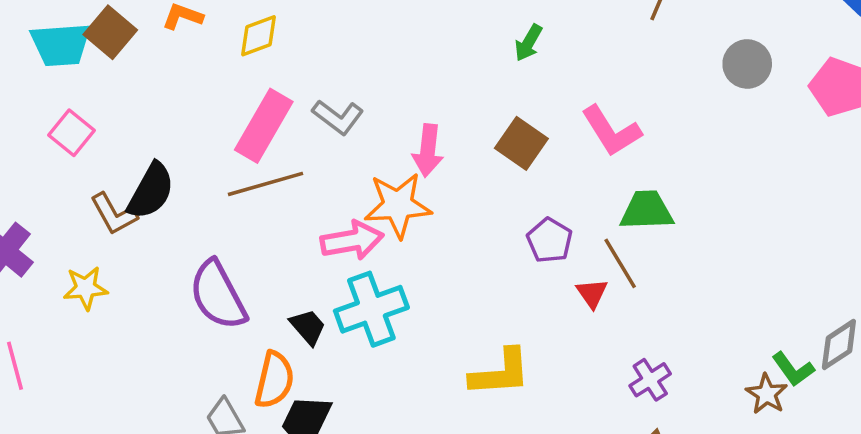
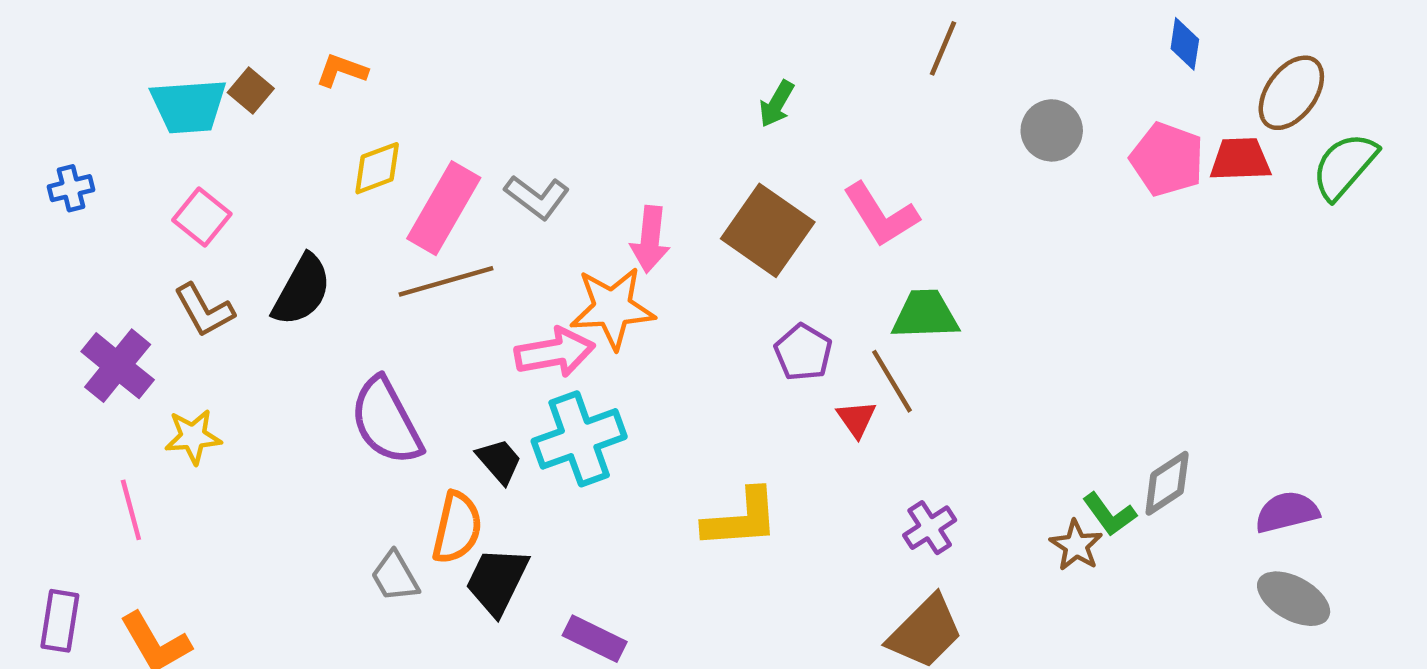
brown square: (110, 32) -> (251, 91), size x0.7
yellow diamond: (258, 36) -> (377, 168), moved
brown square: (521, 143) -> (768, 230), size x1.4
brown L-shape: (114, 214) -> (204, 310), moved
yellow star: (86, 288) -> (193, 437), moved

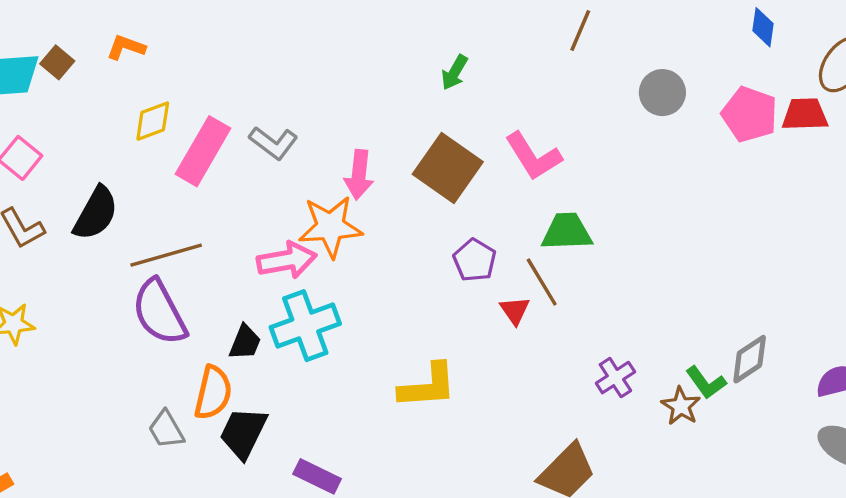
brown line: (446, 281) -> (166, 255), moved
black trapezoid: (499, 461) -> (245, 342), turned 63
purple cross: (930, 528) -> (615, 378), moved

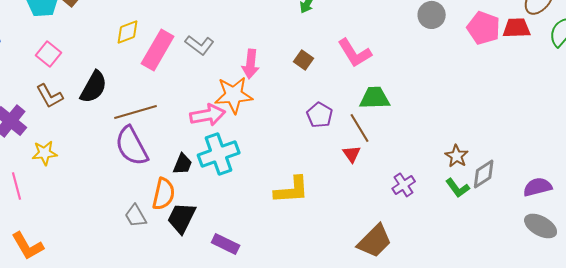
brown square: (448, 168) -> (304, 60), size x0.5
red triangle: (515, 310) -> (352, 154), moved
brown star: (681, 406) -> (457, 156), moved

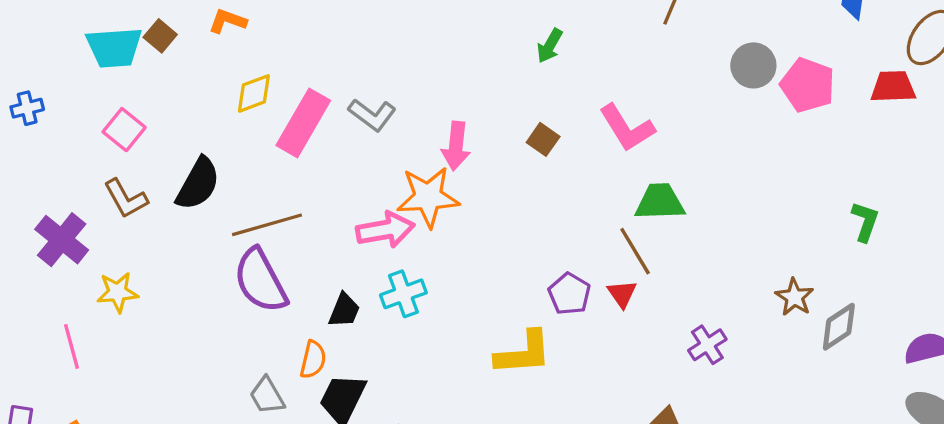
pink pentagon: (484, 28) -> (808, 85), moved
purple pentagon: (320, 115) -> (569, 294), moved
cyan cross: (219, 154) -> (403, 294), size x0.7
green L-shape: (458, 188) -> (865, 222), moved, turned -125
orange semicircle: (164, 194) -> (313, 360), size x0.7

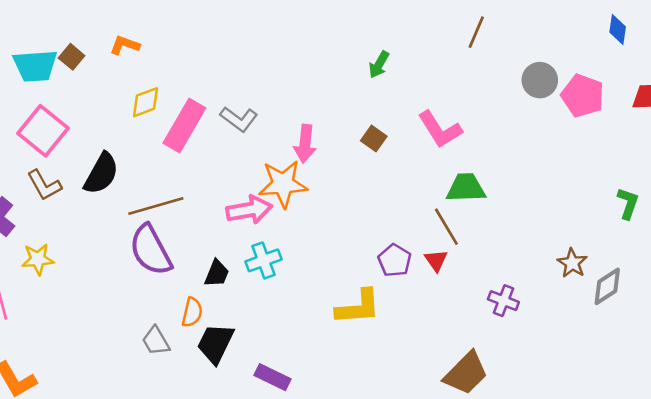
pink square: (124, 130) -> (43, 131), size x1.5
purple cross: (707, 345) -> (503, 301), turned -36

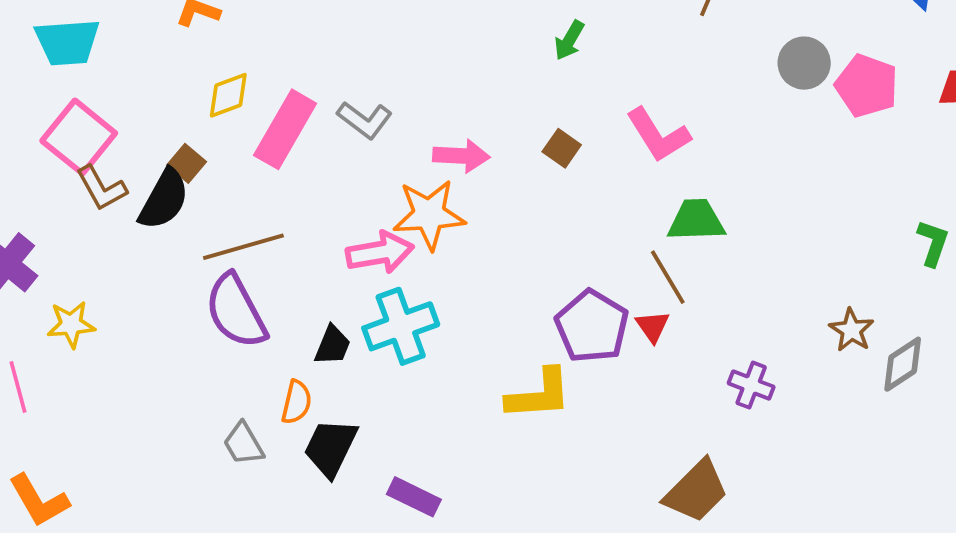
brown square: (72, 57) -> (187, 163), moved
pink arrow: (305, 144) -> (461, 156), turned -93
brown L-shape: (44, 185) -> (101, 188), moved
cyan cross: (263, 260) -> (401, 326), size x1.4
purple pentagon: (395, 260) -> (592, 326), size x1.5

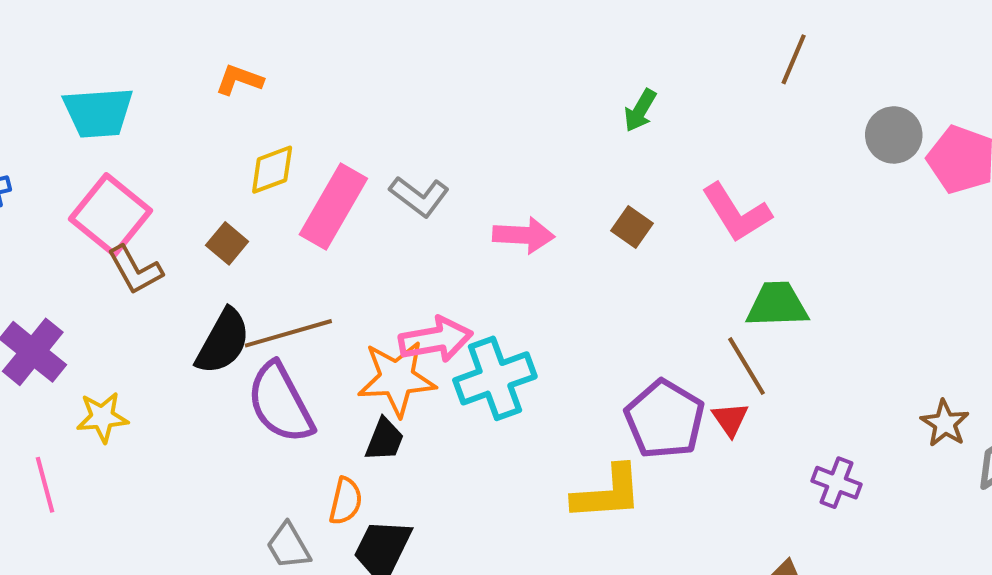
black semicircle: (164, 199) -> (223, 342), moved
orange star: (429, 215) -> (397, 378), moved
cyan cross: (401, 326) -> (495, 378), moved

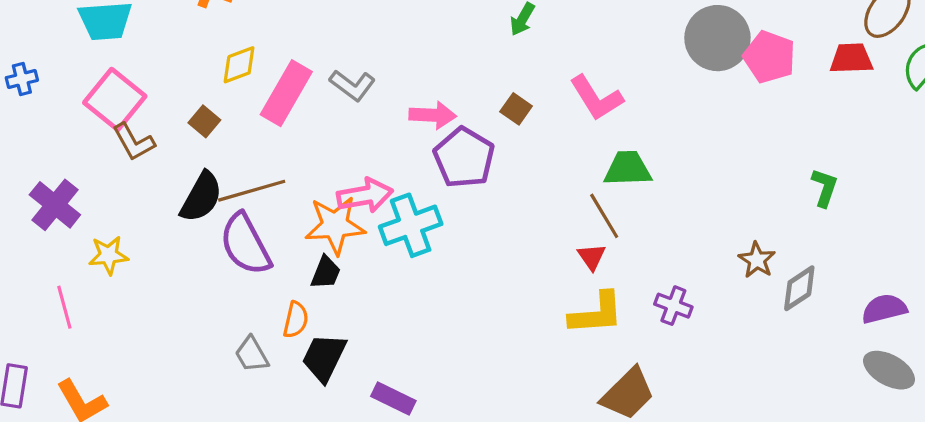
gray circle: (894, 135) -> (717, 38), size x1.5
purple pentagon: (665, 419) -> (464, 158), moved
yellow L-shape: (607, 493) -> (596, 313), moved

